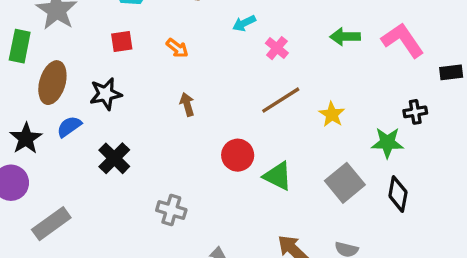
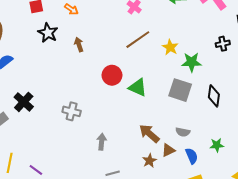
black star: (106, 94) -> (48, 33), moved, turned -30
green star: (387, 143) -> (192, 62), moved
black cross: (114, 158) -> (24, 102), moved
gray square: (345, 183) -> (180, 90), turned -30

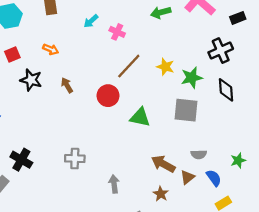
black cross: (223, 44) -> (221, 51), size x1.5
red circle: (112, 75) -> (108, 96), moved
black diamond: (214, 96) -> (226, 90), moved
brown star: (149, 161) -> (161, 194), moved

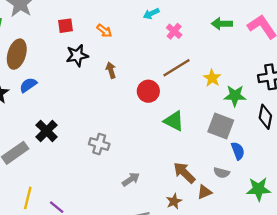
black star: (31, 80) -> (77, 55), turned 30
green star: (238, 160) -> (259, 189), size x1.5
blue semicircle: (214, 178) -> (238, 151), moved
gray arrow: (114, 184) -> (131, 179), turned 48

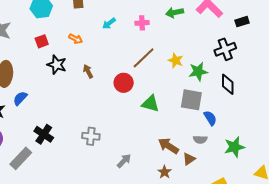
cyan arrow: (151, 14) -> (109, 23), moved
pink cross: (174, 31) -> (142, 23), moved, turned -32
black star: (77, 55) -> (57, 65), turned -30

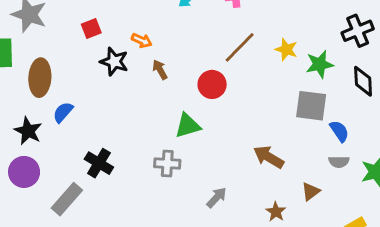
orange arrow: (76, 39) -> (142, 41), moved
green triangle: (151, 104) -> (188, 126), moved, turned -30
gray semicircle: (200, 139) -> (339, 162), moved
brown arrow: (168, 146) -> (269, 157), moved

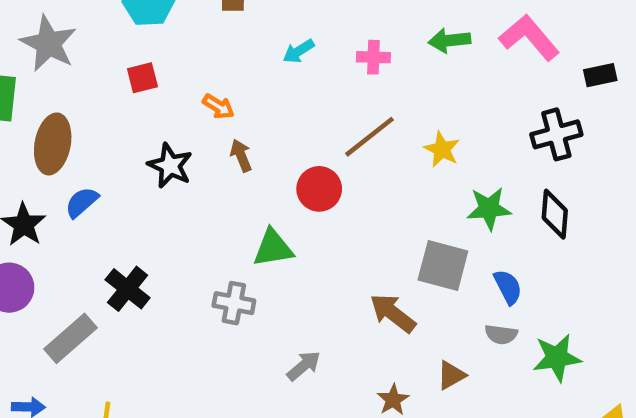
black star: (114, 62) -> (170, 166), moved
green star: (320, 64) -> (489, 209), moved
gray square: (311, 106) -> (443, 266), moved

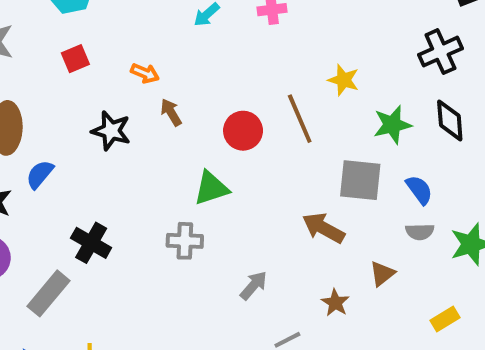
brown line: (370, 137) -> (300, 119), moved, turned -66

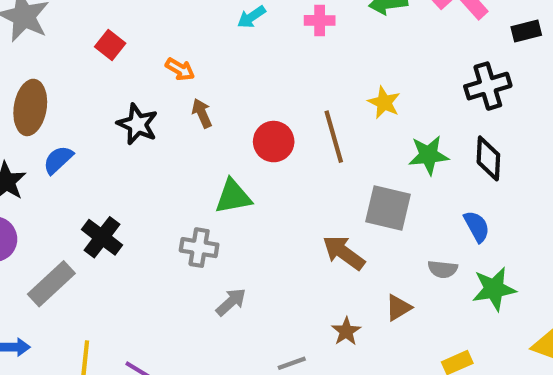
red square: (75, 59) -> (110, 45), turned -36
blue semicircle: (419, 190) -> (477, 226), moved
gray arrow: (254, 285) -> (231, 302), moved

